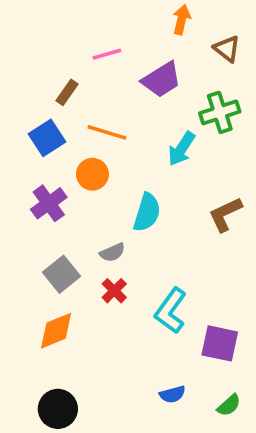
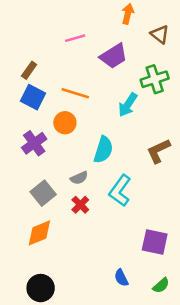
brown rectangle: (67, 92) -> (29, 70), moved
blue square: (47, 138) -> (33, 97), turned -30
cyan L-shape: (171, 311) -> (120, 191), moved
blue semicircle: (172, 394) -> (121, 278), turned 78

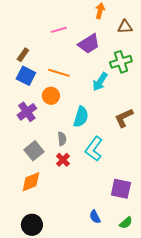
brown triangle: (160, 34) -> (125, 27), turned -42
gray semicircle: (79, 178) -> (62, 139), turned -72

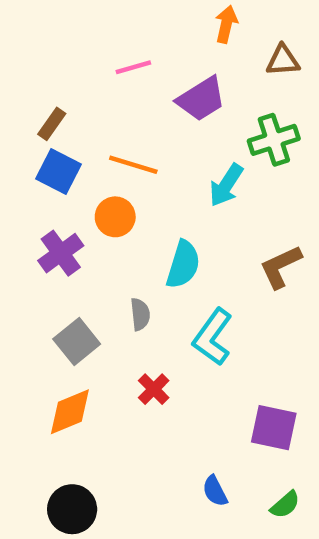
red cross: (63, 160) -> (154, 389), moved

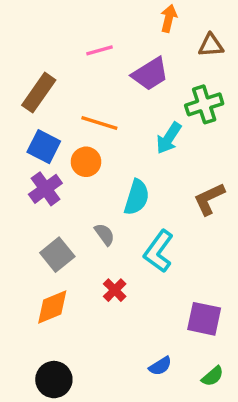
brown rectangle: (52, 124) -> (39, 93), size x1.6
blue square: (59, 172) -> (44, 147), moved
gray semicircle: (140, 314) -> (105, 234), turned -30
blue semicircle: (215, 491) -> (160, 366), turned -95

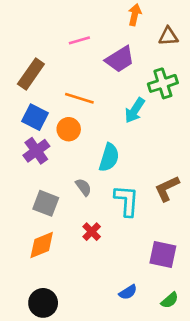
brown L-shape: (209, 199) -> (167, 188), moved
cyan L-shape: (159, 251) -> (127, 201), turned 148
gray square: (57, 255) -> (46, 203), turned -30

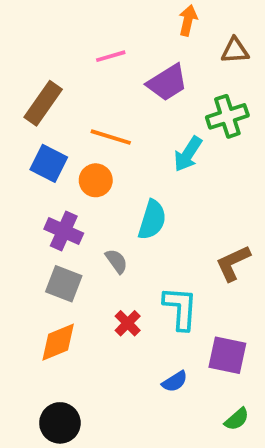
purple cross: (36, 151) -> (64, 231), moved, turned -30
cyan L-shape: (127, 201) -> (180, 308), moved
blue semicircle: (128, 292) -> (175, 382), moved

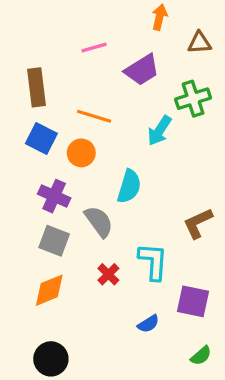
brown rectangle: (43, 103) -> (37, 87), turned -42
gray semicircle: (116, 261) -> (99, 222), size x1.5

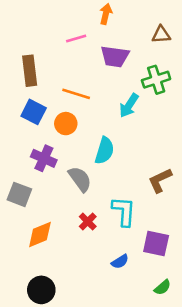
orange arrow: (160, 17) -> (106, 14), moved
purple trapezoid: (142, 70) -> (115, 56), turned 40
gray square: (54, 241) -> (19, 194), moved

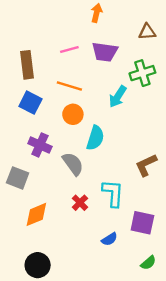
pink line: (76, 38) -> (69, 49), moved
orange circle: (66, 124) -> (73, 114), moved

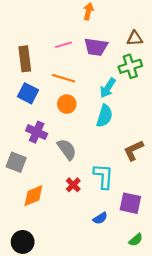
brown triangle: (147, 32) -> (135, 38), moved
cyan semicircle: (95, 138) -> (104, 116), moved
black circle: (38, 265) -> (23, 242), moved

